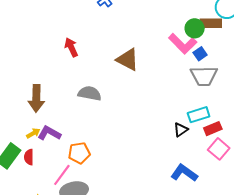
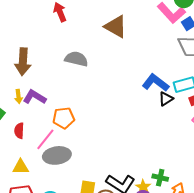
yellow arrow: (33, 133) -> (18, 96), turned 112
red semicircle: (29, 157) -> (19, 131), moved
blue L-shape: (184, 173) -> (155, 83), moved

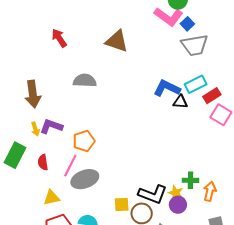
black triangle: (166, 99) -> (180, 102), turned 49

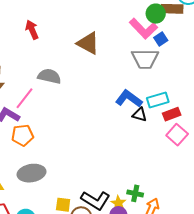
gray trapezoid: (195, 45) -> (145, 59), moved
orange pentagon: (84, 141) -> (23, 135), moved
pink line: (70, 166) -> (24, 98), moved

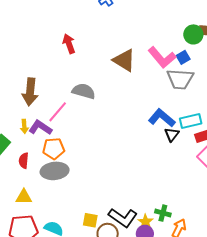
pink L-shape: (143, 29) -> (162, 57), moved
blue square: (161, 39) -> (183, 57), moved
black triangle: (140, 115) -> (172, 134), turned 49
gray ellipse: (32, 173) -> (55, 171), moved

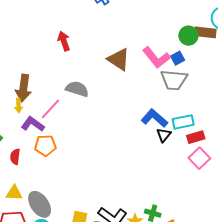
yellow arrow: (24, 126) -> (19, 106), moved
gray ellipse: (55, 171) -> (40, 204), moved, turned 60

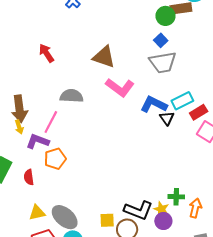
pink L-shape: (156, 58) -> (120, 87), moved

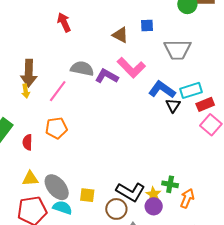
blue square: (161, 40) -> (147, 26), moved, turned 32
brown triangle: (104, 57) -> (120, 35), size x0.7
purple L-shape: (38, 141) -> (107, 76), moved
yellow square: (107, 220) -> (87, 195), moved

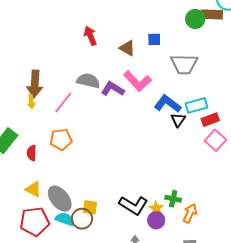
red arrow: (64, 22) -> (90, 36), moved
yellow triangle: (30, 179) -> (33, 189), turned 30
brown circle: (116, 209) -> (82, 219), moved

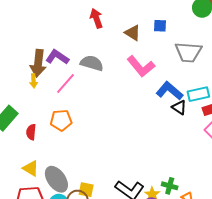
purple L-shape: (113, 89) -> (57, 57), moved
black triangle: (178, 120) -> (179, 107), turned -35

